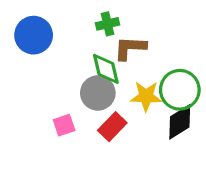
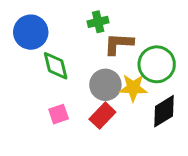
green diamond: (106, 69) -> (56, 66), moved
green circle: (180, 90) -> (157, 64), moved
gray circle: (98, 93) -> (105, 85), moved

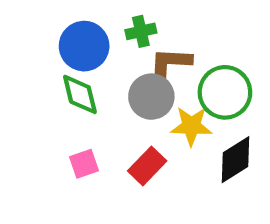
blue circle: (31, 32) -> (84, 46), moved
gray circle: (105, 85) -> (151, 97), moved

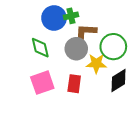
blue circle: (84, 46) -> (54, 18), moved
pink square: (84, 164) -> (42, 83), size x1.6
red rectangle: (147, 166) -> (74, 84), turned -36

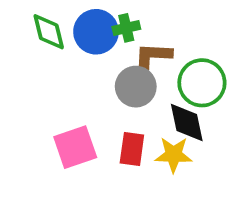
green diamond: (40, 48) -> (49, 32), moved
yellow star: (96, 64) -> (174, 155), moved
black diamond: (119, 80) -> (187, 123), moved, turned -70

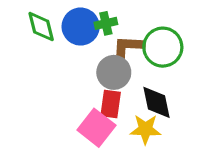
green circle: (202, 83) -> (163, 47), moved
pink square: (75, 147) -> (96, 128), moved, turned -33
red rectangle: (132, 149) -> (111, 104), moved

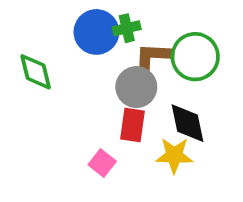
green diamond: (41, 27) -> (36, 72), moved
pink square: (96, 128) -> (102, 163), moved, size x0.6

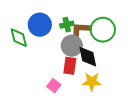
green cross: (127, 28) -> (67, 25), moved
blue circle: (96, 32) -> (40, 25), moved
black diamond: (188, 123) -> (88, 57), moved

